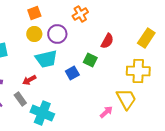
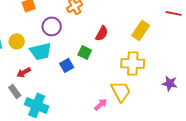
yellow circle: (34, 34) -> (17, 41), moved

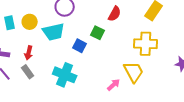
blue square: (67, 65) -> (80, 46), turned -32
red arrow: (24, 72) -> (29, 53), moved, turned -48
cyan cross: (37, 105) -> (65, 75), moved

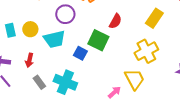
green square: (98, 33) -> (98, 40), size x1.5
yellow cross: (146, 44) -> (146, 51), turned -30
gray rectangle: (28, 72) -> (39, 82), moved

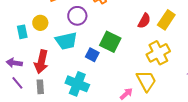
red semicircle: (115, 21) -> (144, 21), moved
yellow circle: (30, 29) -> (40, 23), moved
red arrow: (29, 60) -> (41, 62), size x1.6
gray rectangle: (39, 82) -> (40, 87), moved, turned 32

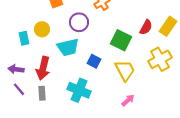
green square: (110, 42) -> (121, 40), moved
yellow trapezoid: (146, 81) -> (125, 70), moved

